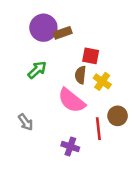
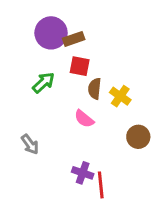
red square: (91, 56) -> (80, 66), moved
pink semicircle: (72, 101) -> (84, 119), size x0.6
red line: (98, 129) -> (101, 185), moved

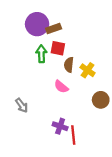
green arrow: (43, 83) -> (41, 54), moved, turned -49

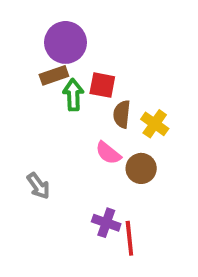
brown rectangle: (54, 28) -> (54, 75), moved
brown circle: (101, 100) -> (141, 168), moved

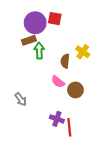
red square: (102, 85) -> (55, 19), moved
yellow cross: (155, 124) -> (83, 52), moved

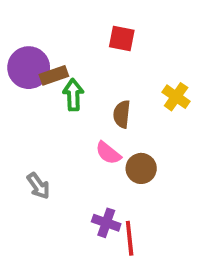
red square: (55, 19) -> (122, 39), moved
purple circle: (35, 23) -> (29, 68), moved
yellow cross: (83, 52) -> (176, 97), moved

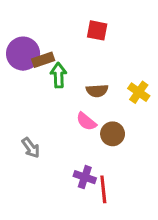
yellow cross: (176, 97) -> (139, 92), moved
brown semicircle: (122, 114) -> (97, 91), turned -100

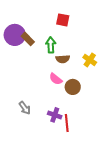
brown rectangle: (43, 60) -> (28, 39), turned 64
green arrow: (59, 75) -> (51, 45), moved
gray arrow: (31, 148) -> (25, 108), moved

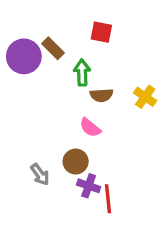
brown rectangle: (28, 39) -> (53, 48), moved
brown circle: (73, 87) -> (76, 162), moved

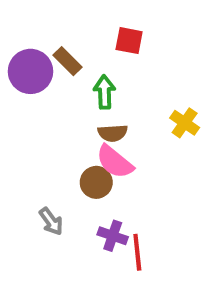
brown semicircle: (101, 95) -> (113, 133), moved
pink semicircle: (90, 128) -> (115, 162), size x1.4
brown circle: (76, 162) -> (96, 182), moved

